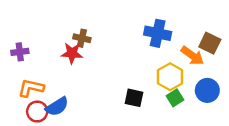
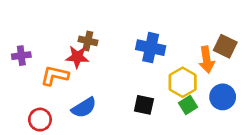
blue cross: (158, 33) -> (151, 48), moved
orange arrow: (192, 56) -> (207, 60), turned 45
orange L-shape: (31, 88) -> (55, 76), moved
blue semicircle: (57, 107) -> (84, 108), moved

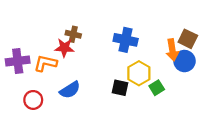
purple cross: (21, 56) -> (18, 61), moved, size x1.5
yellow hexagon: (183, 82) -> (139, 73), moved
blue circle: (223, 97) -> (185, 61), moved

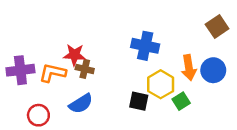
brown cross: (73, 34) -> (85, 69), moved
brown square: (188, 39) -> (217, 27), moved, turned 30
orange arrow: (172, 50) -> (189, 68), moved

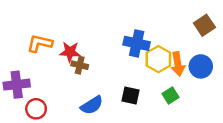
purple cross: (20, 70) -> (17, 85), moved
orange L-shape: (53, 73) -> (40, 43), moved
yellow hexagon: (161, 84) -> (158, 59), moved
blue semicircle: (81, 104) -> (92, 105), moved

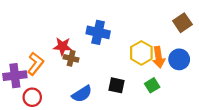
orange L-shape: (40, 43) -> (35, 64), moved, turned 115
blue cross: (137, 43) -> (98, 32), moved

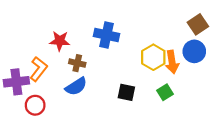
red star: (62, 46) -> (60, 41), moved
blue circle: (179, 59) -> (194, 51), moved
blue semicircle: (82, 94) -> (76, 86), moved

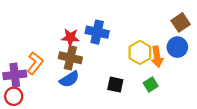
red star: (60, 41) -> (70, 37), moved
brown cross: (77, 63) -> (70, 58), size x1.5
red circle: (35, 105) -> (14, 96), moved

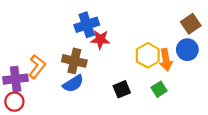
blue cross: (97, 32) -> (87, 25), moved, turned -30
red star: (70, 37) -> (100, 39), moved
black square: (115, 85) -> (122, 89), turned -35

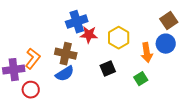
yellow hexagon: (148, 55) -> (119, 38), moved
black square: (122, 89) -> (108, 69), moved
red circle: (14, 102) -> (31, 90), moved

